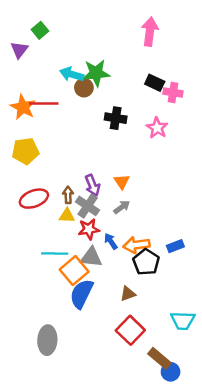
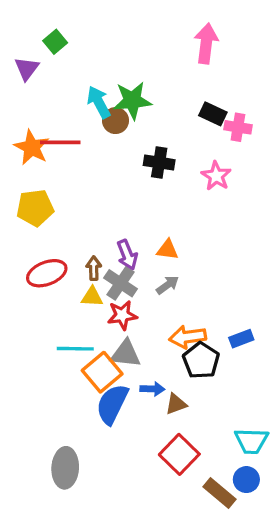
cyan arrow: (72, 74) -> (99, 102), turned 45
orange triangle: (122, 182) -> (168, 250), turned -49
blue arrow: (111, 241) -> (152, 389), moved, turned 126
blue circle: (171, 372) -> (246, 480), moved

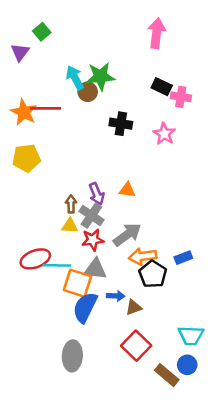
red ellipse: (47, 273) -> (35, 259), moved
gray arrow: (168, 285) -> (127, 235), moved, size x1.6
orange square: (102, 372) -> (77, 283), turned -32
gray ellipse: (65, 468) -> (72, 356), moved

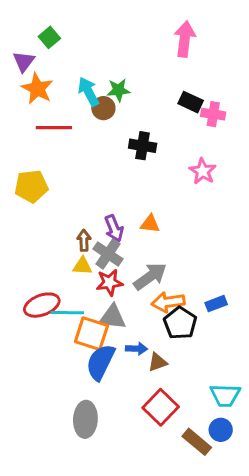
green star: (100, 76) -> (118, 90), size x0.7
orange star: (24, 112) -> (37, 89), moved
pink star: (164, 134) -> (203, 171), moved

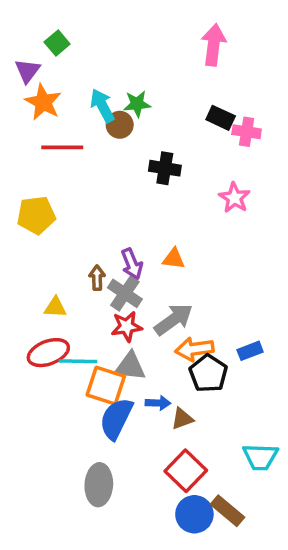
yellow triangle: (82, 266) -> (55, 307), moved
blue circle: (221, 430) -> (194, 514), moved, size x1.4

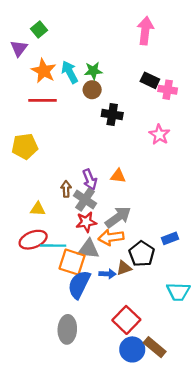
orange star: (43, 102) -> (44, 71), moved
brown circle: (120, 125) -> (92, 90), moved
orange arrow: (194, 349) -> (111, 237), moved
brown triangle: (182, 419) -> (124, 268), moved
cyan trapezoid: (261, 457) -> (178, 292), moved

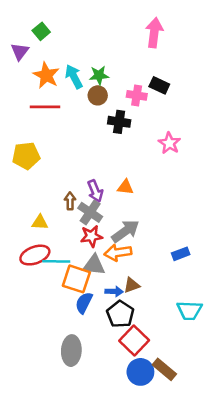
pink cross: (168, 90) -> (137, 95), moved
black pentagon: (142, 254) -> (120, 314), moved
blue semicircle: (79, 285) -> (84, 303), size x0.7

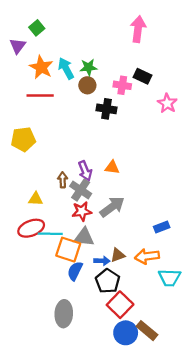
pink star: (169, 143) -> (167, 103), moved
orange arrow: (118, 253) -> (147, 256), moved

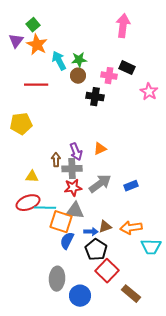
orange star: (41, 67) -> (37, 45), moved
orange triangle: (112, 167) -> (100, 149), turned -32
gray cross: (81, 190) -> (72, 169), turned -36
blue rectangle: (162, 227) -> (131, 186), moved
blue circle: (126, 333) -> (80, 296), moved

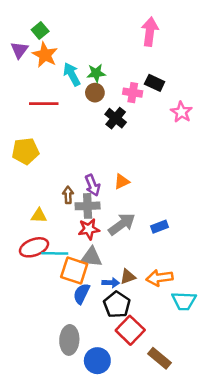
black cross: (95, 97) -> (116, 118), turned 30

